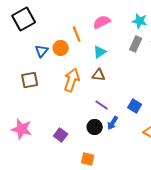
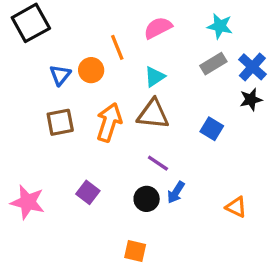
gray rectangle: (136, 44) -> (213, 64), turned 35
brown triangle: (99, 75) -> (153, 114), size x1.5
brown square: (30, 80) -> (60, 122), moved
blue square: (135, 106) -> (212, 129), moved
purple square: (61, 135) -> (88, 192), moved

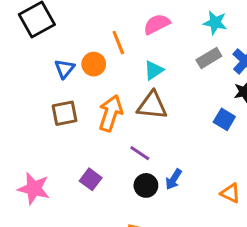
blue square: (212, 129) -> (224, 119), moved
purple line: (158, 163) -> (140, 153), moved

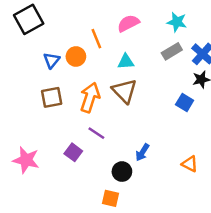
cyan triangle: (154, 70) -> (126, 62), turned 30
brown triangle: (152, 106) -> (124, 91), turned 40
purple line: (140, 153) -> (96, 133), moved
black circle: (146, 185) -> (122, 172), moved

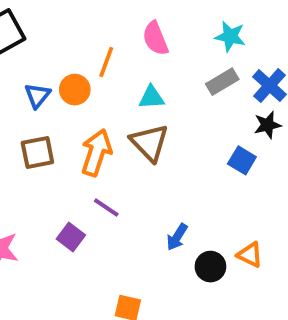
pink semicircle: (128, 23) -> (155, 38), turned -85
orange line: (96, 39) -> (106, 62), turned 42
black circle: (122, 172) -> (210, 267), moved

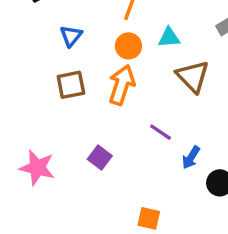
orange circle: (75, 90) -> (128, 46), moved
brown triangle: (150, 143) -> (193, 76), moved
purple line: (106, 208) -> (161, 132), moved

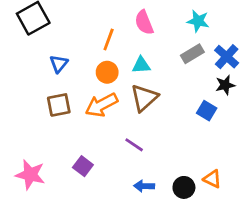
brown triangle: (193, 76) -> (144, 98), moved, turned 32
orange arrow: (122, 85) -> (101, 105), turned -136
blue arrow: (191, 158) -> (144, 186), moved, turned 60

